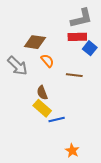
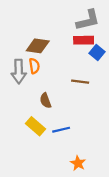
orange semicircle: (47, 61) -> (34, 66), moved, turned 32
gray arrow: (17, 66) -> (19, 72), turned 45
yellow rectangle: (42, 108) -> (35, 126), moved

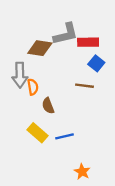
gray L-shape: (88, 20) -> (66, 34), moved
blue square: (97, 53) -> (96, 63), moved
orange semicircle: (34, 66) -> (33, 87), moved

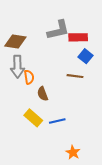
brown diamond: (40, 48) -> (15, 42), moved

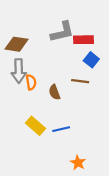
brown semicircle: (43, 94) -> (54, 92), moved

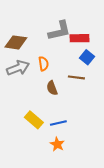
gray arrow: (19, 71) -> (18, 68), turned -110
orange semicircle: (31, 82) -> (43, 64), moved
orange star: (78, 163) -> (57, 144), moved

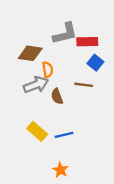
brown diamond: (16, 42) -> (30, 53), moved
gray arrow: (18, 68) -> (36, 85), moved
orange star: (57, 144) -> (60, 170), moved

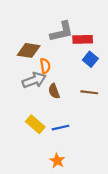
brown line: (84, 85) -> (89, 92), moved

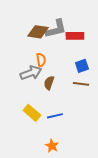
brown diamond: (29, 50) -> (38, 32), moved
blue square: (90, 59) -> (82, 66), moved, turned 32
brown semicircle: (54, 91) -> (49, 83), turned 40

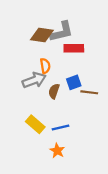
red rectangle: (75, 36) -> (74, 48), moved
blue square: (82, 66) -> (74, 82), moved
orange star: (52, 146) -> (57, 151), moved

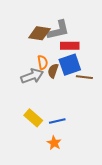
blue square: (74, 82) -> (70, 65), moved, size x1.5
brown semicircle: (54, 91) -> (53, 71), moved
brown line: (89, 92) -> (84, 77), moved

